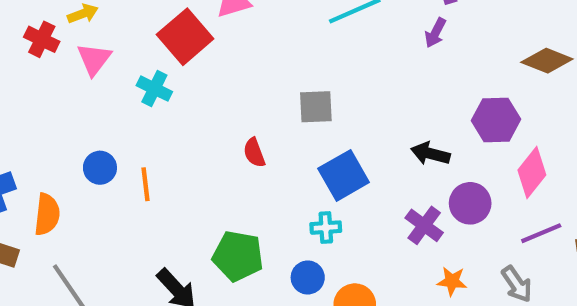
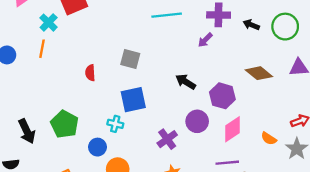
black arrow: (430, 154) -> (186, 82), moved
orange line: (145, 184) -> (42, 49), moved
purple circle: (470, 203) -> (197, 121), moved

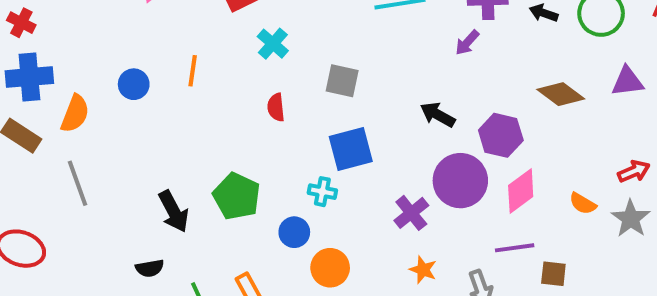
cyan cross: (49, 23) -> (273, 44), moved
purple circle: (197, 121) -> (460, 181), size x1.4

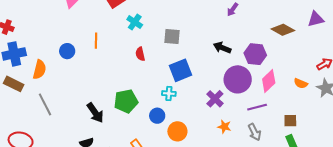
green pentagon: (237, 196) -> (126, 101), turned -30
purple line: (515, 248) -> (257, 107), moved

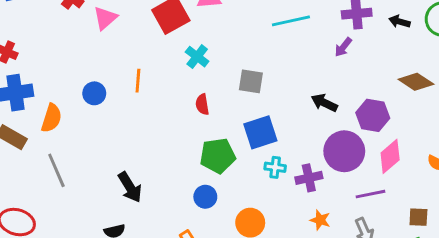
cyan cross: (169, 94) -> (275, 167), moved
purple cross: (215, 99) -> (309, 178), turned 30
green pentagon: (126, 101) -> (218, 156), moved
blue circle: (157, 116) -> (205, 197), moved

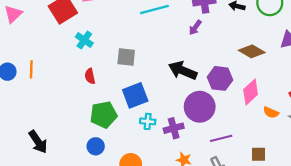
orange line: (138, 81) -> (31, 69), moved
black arrow: (324, 103) -> (183, 71), size x1.4
pink diamond: (390, 156) -> (251, 92), moved

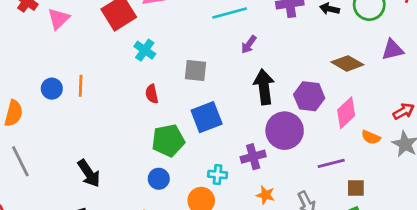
purple arrow: (195, 28) -> (249, 44), moved
black arrow: (183, 71) -> (264, 87), turned 60
cyan cross: (148, 121) -> (218, 175), moved
purple line: (221, 138) -> (331, 163), moved

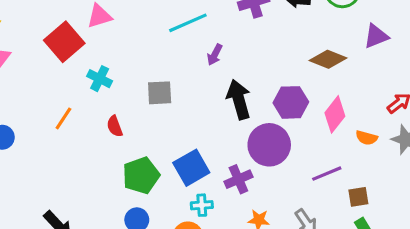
orange line: (81, 86) -> (63, 118), moved, turned 40
blue square: (207, 117) -> (191, 168), moved

